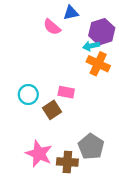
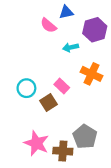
cyan arrow: (91, 46) -> (71, 47), moved
orange cross: (98, 64) -> (91, 74), moved
pink rectangle: (66, 92) -> (62, 86), turned 32

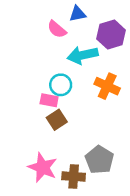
cyan arrow: (71, 47) -> (83, 55), size x1.6
pink rectangle: (62, 86) -> (49, 100), moved, turned -32
cyan circle: (26, 88) -> (61, 85), moved

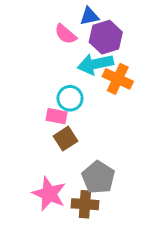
purple hexagon: (111, 34) -> (106, 37), moved
orange cross: (107, 86) -> (118, 79), moved
gray pentagon: (99, 160) -> (98, 177), moved

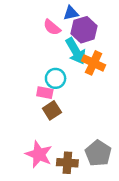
cyan arrow: (95, 64) -> (76, 51), turned -108
gray pentagon: (98, 177) -> (98, 153), moved

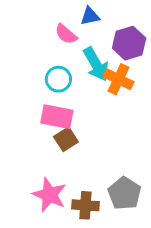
purple hexagon: (84, 30) -> (129, 43), moved
cyan circle: (56, 78) -> (58, 79), moved
pink rectangle: (45, 93) -> (57, 117), size x1.5

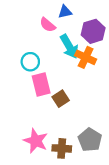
cyan circle: (58, 79) -> (30, 62), moved
pink rectangle: (57, 117) -> (41, 84), turned 65
brown square: (66, 139) -> (61, 99), moved

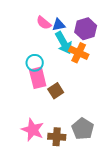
blue triangle: (65, 12) -> (59, 25), moved
cyan circle: (30, 62) -> (35, 63), moved

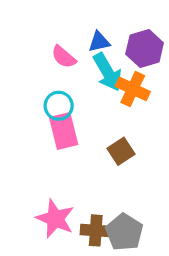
pink semicircle: (44, 23) -> (64, 57), moved
brown square: (56, 91) -> (121, 151), moved
gray pentagon: (83, 129) -> (124, 232), moved

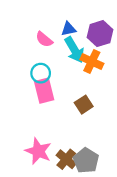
brown cross: (96, 230) -> (66, 159), turned 36

